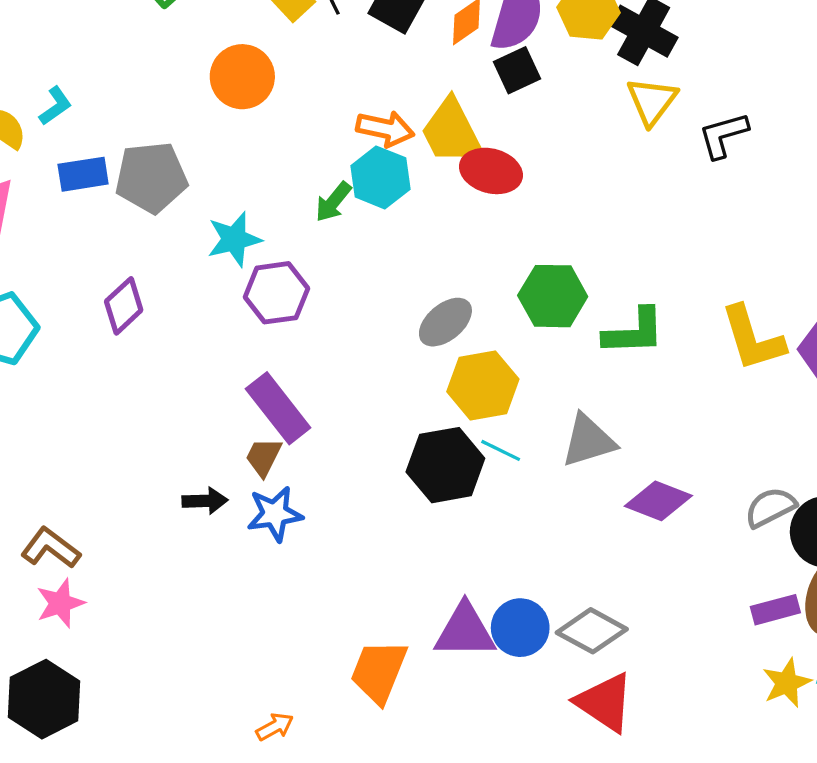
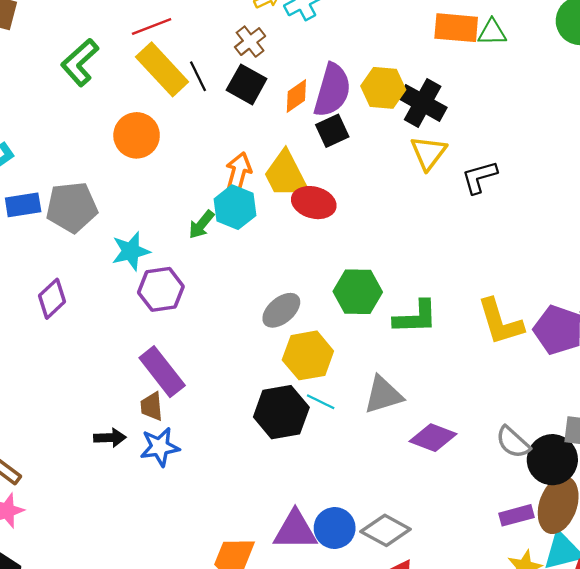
orange arrow: (385, 129) -> (238, 172), turned -87
brown trapezoid: (263, 457) -> (152, 406), turned -32
gray semicircle: (770, 507) -> (513, 442), turned -111

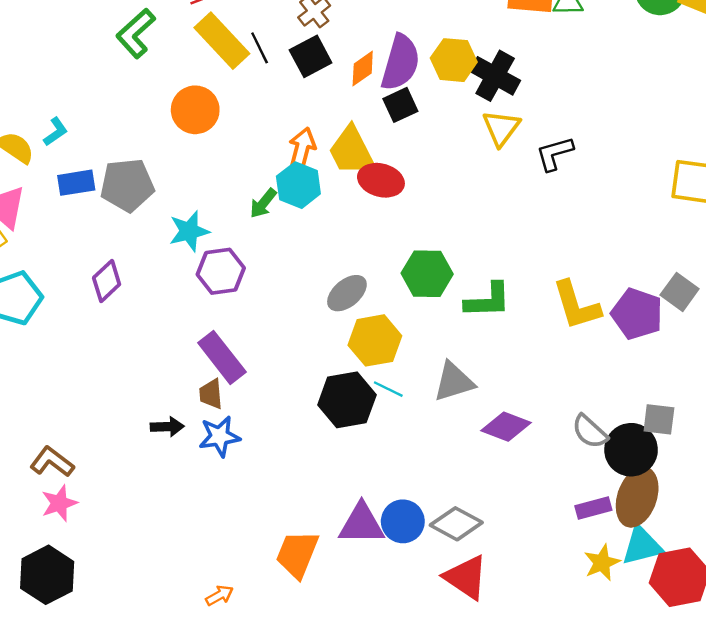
black square: (247, 84) -> (311, 56), turned 33

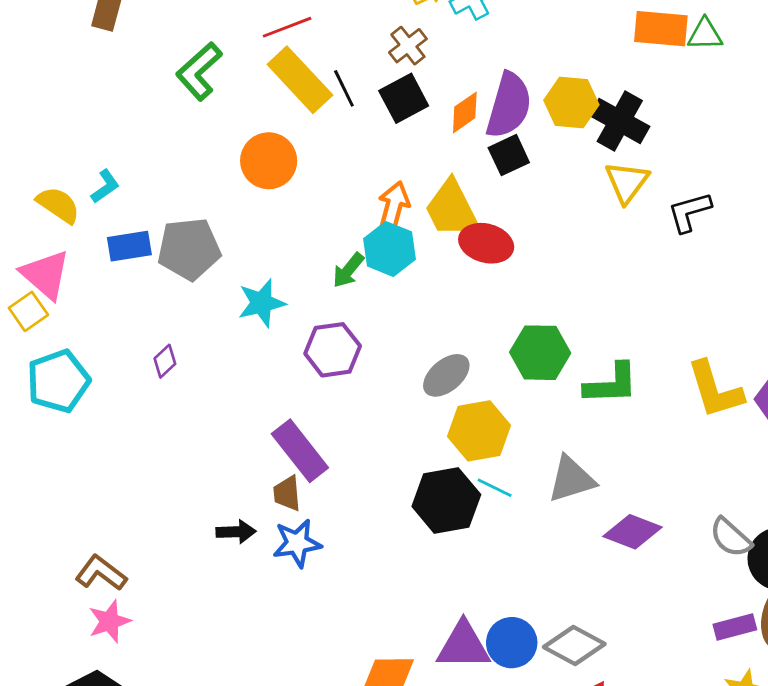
purple hexagon: (221, 271) -> (333, 350), moved
purple diamond: (107, 281) -> (165, 361), size x0.7

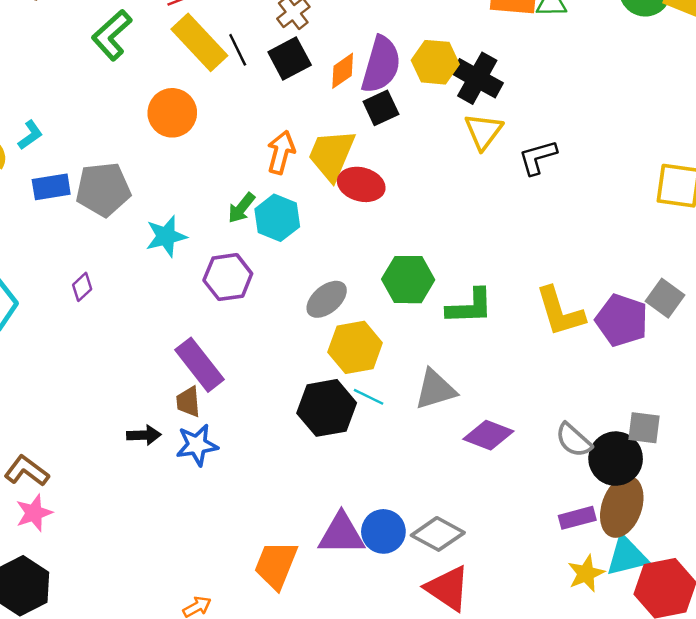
yellow trapezoid: (452, 209) -> (332, 155), turned 50
cyan hexagon: (389, 249) -> (277, 218), moved

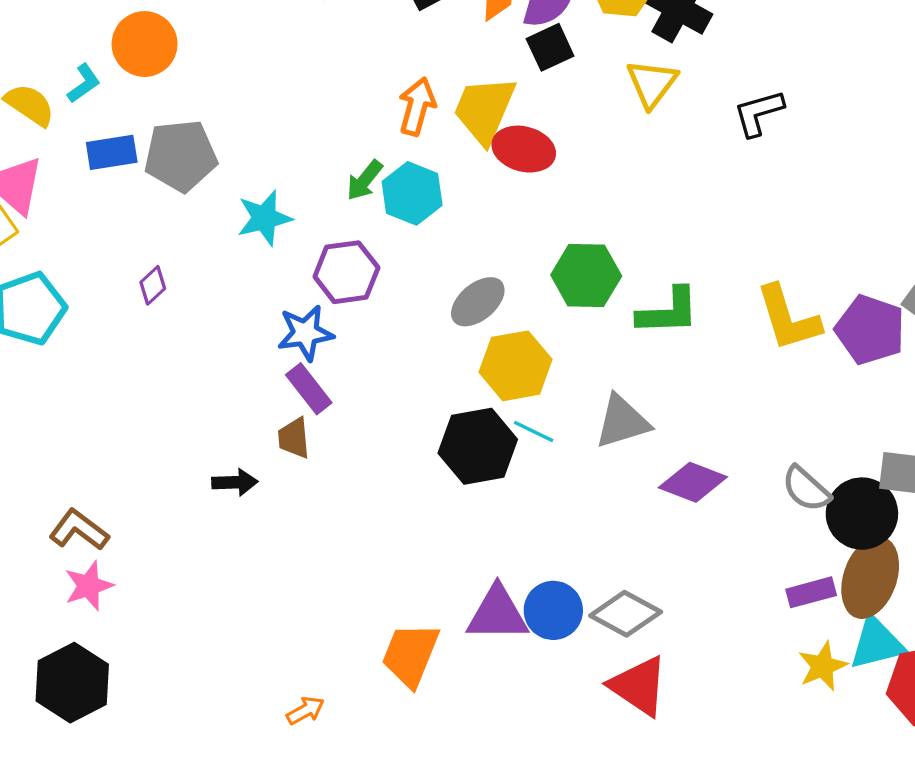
orange circle: (172, 113) -> (145, 44), moved
yellow triangle: (483, 131) -> (652, 83), moved
purple rectangle: (199, 365) -> (309, 389), size x0.7
blue star: (197, 445) -> (305, 333), moved

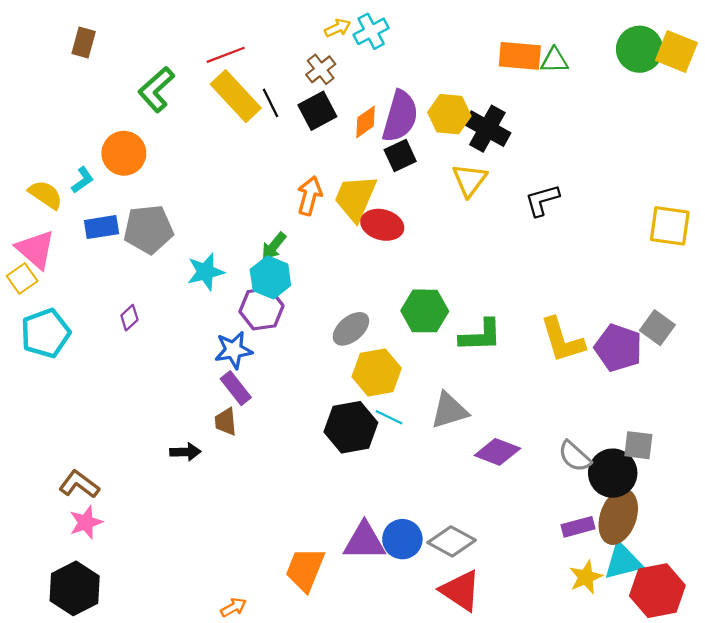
cyan hexagon: (412, 193) -> (270, 277), moved

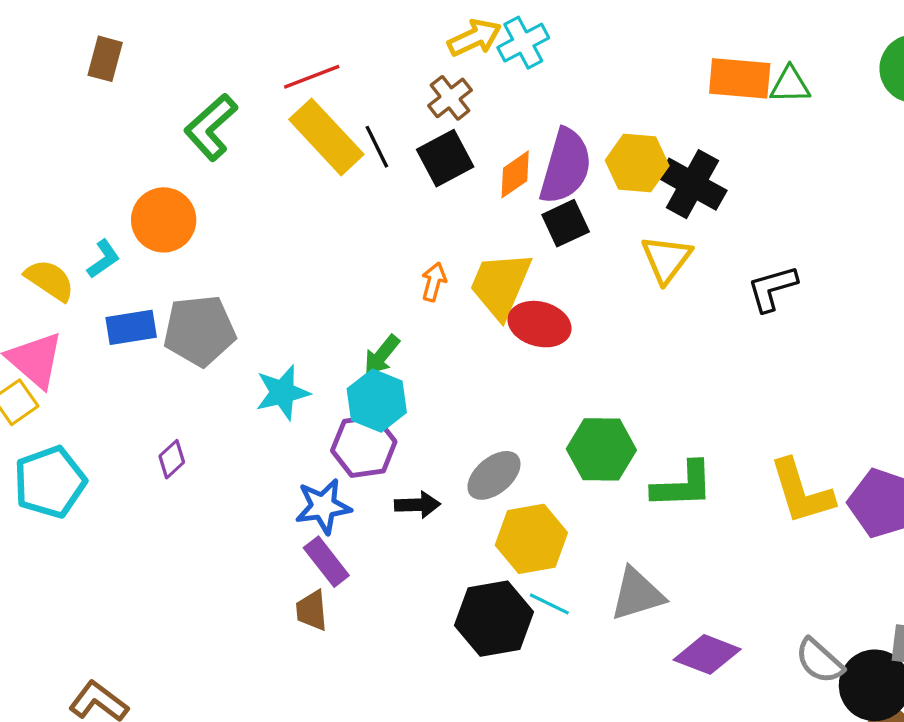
yellow arrow: (338, 28) -> (474, 38), size x1.4
orange arrow: (310, 196) -> (434, 282), size x0.7
black arrow: (185, 452) -> (417, 505), moved

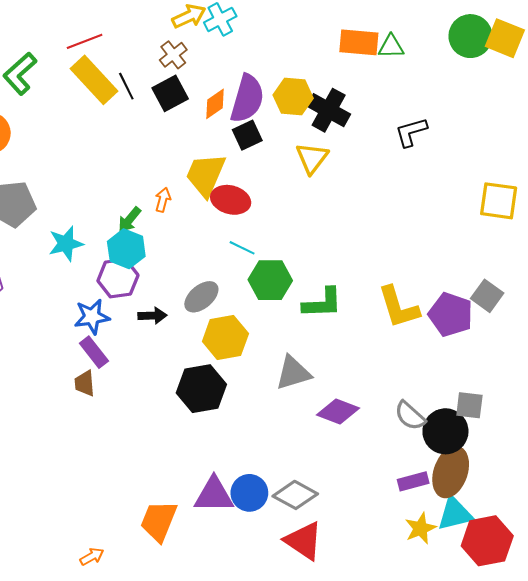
orange arrow: (434, 282) -> (163, 200), moved
black L-shape: (772, 288) -> (411, 132), moved
cyan line: (549, 604) -> (242, 248), moved

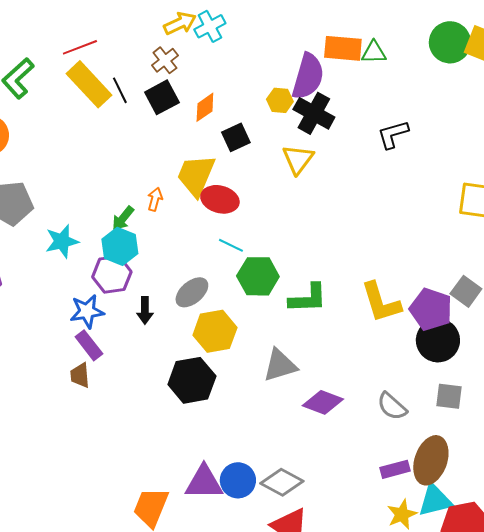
yellow hexagon: (293, 97) -> (280, 100), size x0.7
purple semicircle: (247, 99) -> (308, 76), moved
black arrow: (152, 316) -> (145, 310), turned 92
black circle: (445, 431) -> (438, 340), moved

